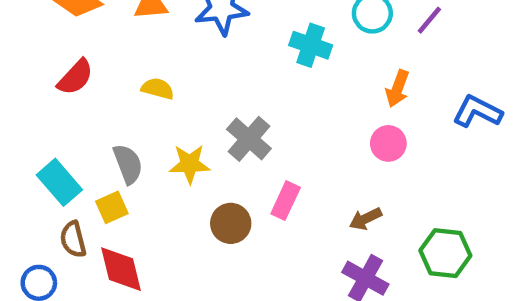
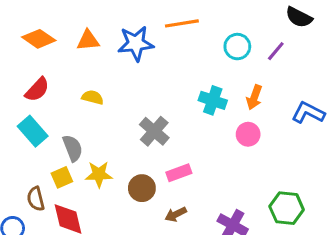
cyan cross: (311, 45) -> (213, 100), moved
yellow star: (190, 164) -> (99, 174), moved
cyan rectangle: (59, 182) -> (33, 131), moved
pink rectangle: (286, 201) -> (179, 173), turned 45
brown arrow: (365, 219) -> (176, 214), moved

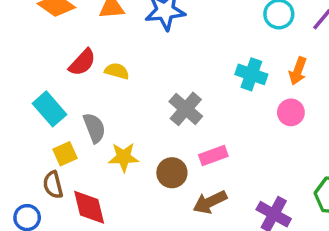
red semicircle: (37, 90) -> (82, 62), moved
yellow square: (62, 177) -> (65, 154), moved
brown arrow: (176, 214) -> (210, 202), size x1.4

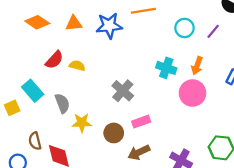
pink circle: (291, 112) -> (192, 93), size x1.5
yellow square: (65, 154) -> (12, 108), moved

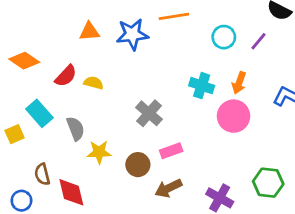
orange diamond: (37, 22) -> (24, 61), moved

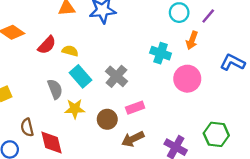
orange arrow: (239, 83) -> (192, 40), moved
cyan rectangle: (39, 113) -> (81, 76), moved

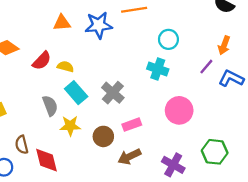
cyan circle: (179, 13) -> (168, 39), moved
purple line: (208, 16) -> (206, 67), moved
orange arrow: (192, 40) -> (224, 45), moved
pink circle: (187, 79) -> (179, 110), moved

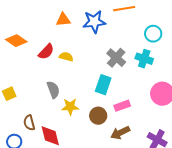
cyan rectangle: (76, 93) -> (103, 85), moved, turned 60
gray cross: (113, 93) -> (116, 58), moved

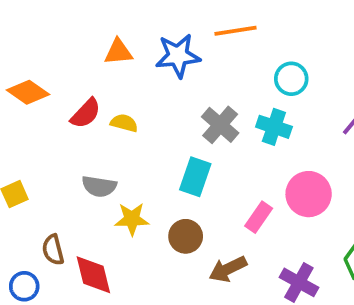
gray semicircle: (53, 90) -> (99, 186), turned 120
pink rectangle: (122, 106) -> (259, 217), moved, turned -35

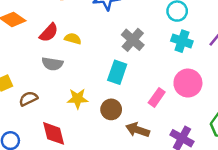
cyan cross: (274, 127) -> (182, 41), moved
gray semicircle: (99, 186) -> (52, 64), moved
brown semicircle: (53, 250) -> (28, 99), moved, turned 78
brown arrow: (228, 269) -> (138, 130), turned 45

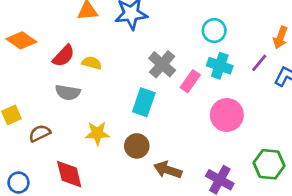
pink rectangle: (157, 97) -> (190, 81), moved

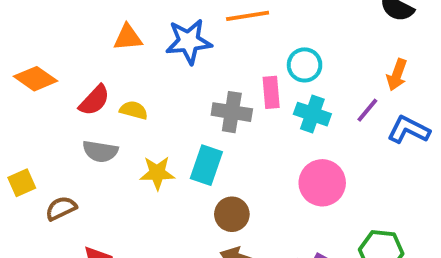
gray cross: (162, 64) -> (232, 112), turned -32
pink rectangle: (190, 81) -> (271, 92), moved, turned -40
yellow star: (97, 133) -> (157, 173), moved
brown circle: (137, 146) -> (232, 214), moved

